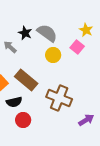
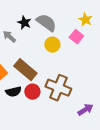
red circle: (23, 120) -> (32, 92), moved

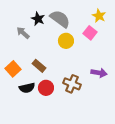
brown rectangle: (25, 70) -> (39, 66), size x0.6
brown cross: (58, 88) -> (72, 84), size x0.7
purple arrow: (85, 110) -> (99, 73), moved, turned 42

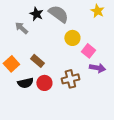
pink square: (90, 33) -> (88, 51), moved
yellow circle: (66, 41) -> (72, 38), moved
brown cross: (72, 84) -> (70, 79), turned -36

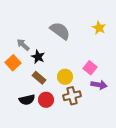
black star: (36, 14) -> (38, 57), moved
yellow circle: (72, 38) -> (65, 77), moved
orange square: (11, 64) -> (13, 63), moved

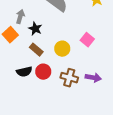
gray arrow: (23, 45) -> (20, 17), turned 64
purple arrow: (99, 85) -> (93, 78), moved
brown cross: (72, 96) -> (69, 78), moved, turned 30

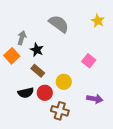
yellow circle: (62, 49) -> (64, 82), moved
brown cross: (69, 78) -> (60, 111), moved

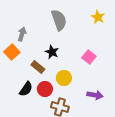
gray semicircle: (59, 24) -> (59, 20), turned 35
black star: (37, 50) -> (52, 52), moved
black semicircle: (26, 93) -> (26, 89), turned -42

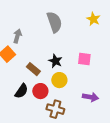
black star: (52, 52) -> (55, 61), moved
pink square: (89, 57) -> (84, 59), turned -32

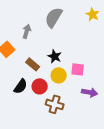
gray semicircle: (54, 22) -> (54, 17), turned -130
gray arrow: (17, 36) -> (27, 31), moved
pink square: (84, 59) -> (78, 69), moved

